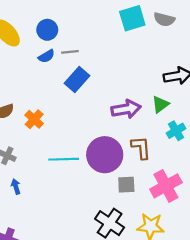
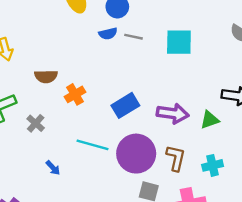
cyan square: (132, 18) -> (179, 42), moved
blue rectangle: (77, 79) -> (125, 105), moved
cyan cross: (176, 131) -> (213, 165), moved
blue arrow: (16, 186) -> (53, 168), moved, turned 136

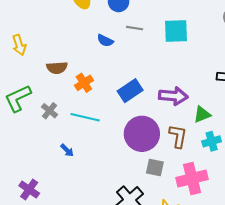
blue semicircle: (108, 34) -> (105, 41), moved, turned 42
green triangle: (210, 120) -> (202, 114), moved
cyan line: (92, 145) -> (85, 117), moved

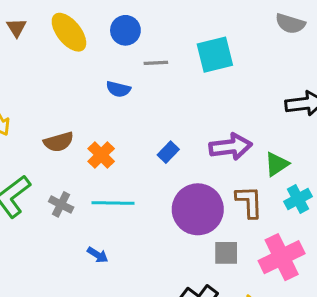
blue rectangle: (130, 91) -> (168, 152), size x0.6

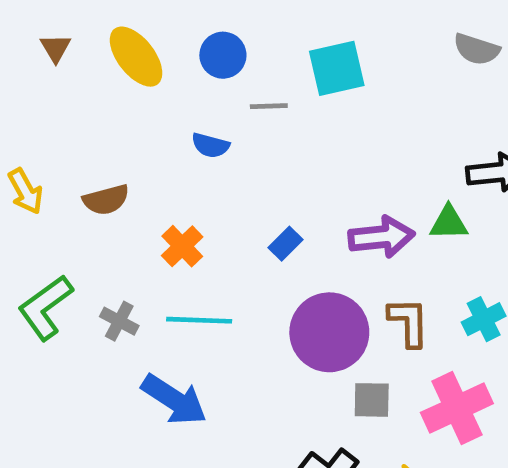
cyan square: (215, 55) -> (337, 68), moved
brown semicircle: (59, 142) -> (106, 200), moved
green triangle: (277, 164) -> (449, 223), moved, turned 32
blue arrow: (98, 255) -> (174, 400), size x2.0

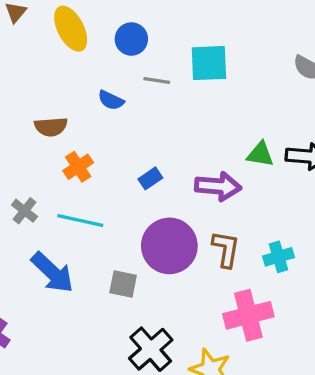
brown semicircle: (106, 200) -> (51, 127), moved
green triangle: (449, 223) -> (260, 154), moved
gray square: (372, 400) -> (123, 284), moved

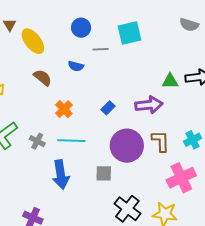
yellow ellipse: (71, 29) -> (33, 41), moved
brown semicircle: (51, 127) -> (43, 78), moved, turned -126
blue arrow: (52, 273) -> (61, 175), turned 48

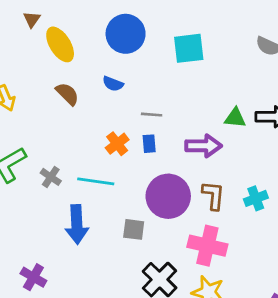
blue circle: (81, 28) -> (126, 34), size x1.5
gray line: (101, 49) -> (152, 115), moved
blue rectangle: (108, 108) -> (149, 144), turned -56
orange cross: (64, 109) -> (117, 144), moved
pink cross: (181, 178) -> (207, 246), moved, turned 32

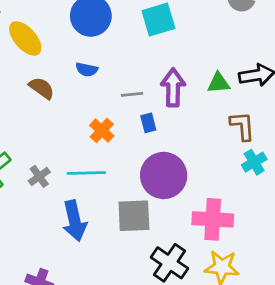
blue rectangle: (149, 144) -> (148, 123), moved
purple arrow: (203, 146) -> (173, 88), moved, turned -80
gray cross: (51, 177) -> (39, 176), turned 30
brown L-shape: (213, 195) -> (242, 126), moved
gray square: (134, 229) -> (134, 216), size x1.5

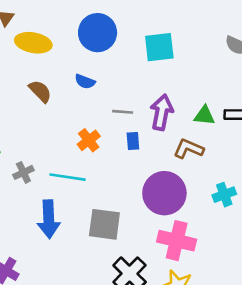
yellow ellipse: (25, 38) -> (33, 43), turned -48
brown L-shape: (242, 126) -> (189, 149), moved, turned -72
purple circle: (164, 175) -> (164, 193), moved

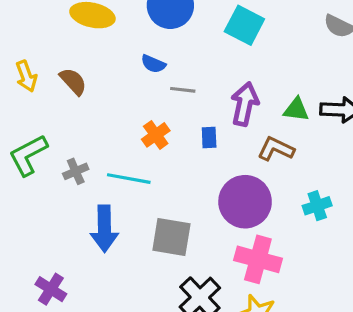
cyan square: (159, 47) -> (244, 25), turned 32
brown semicircle: (40, 91) -> (73, 81), moved
gray line: (123, 112) -> (183, 90), moved

